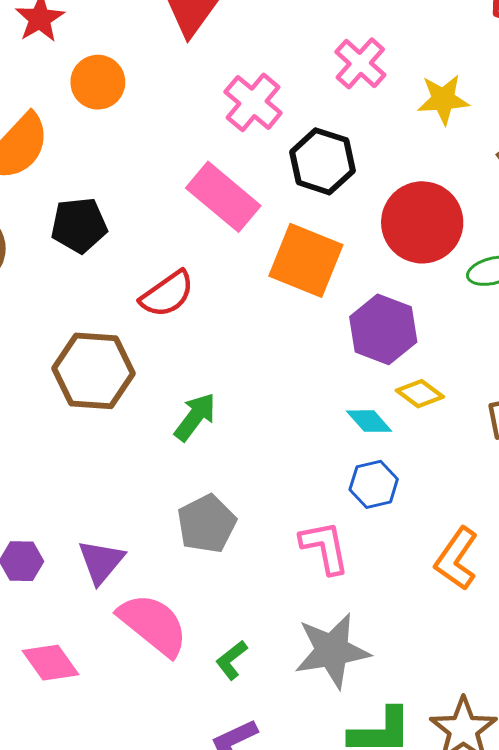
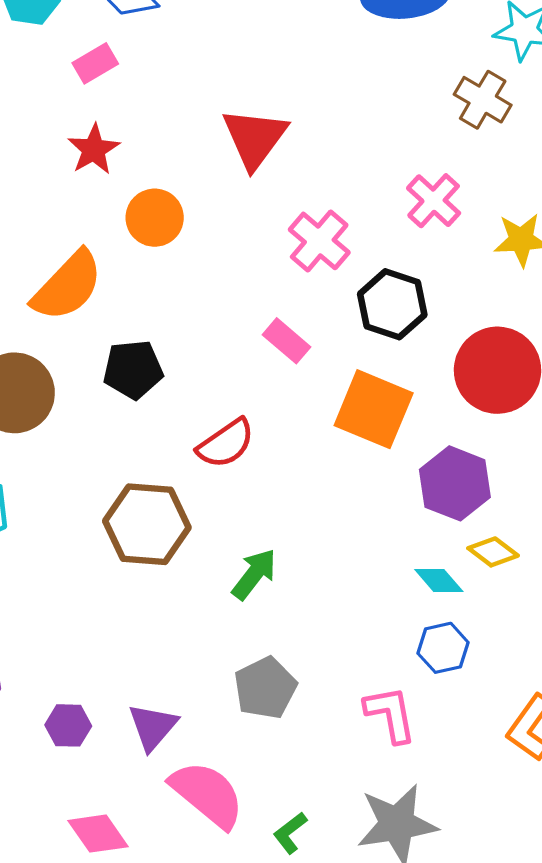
pink rectangle: (223, 197) -> (287, 341), size x0.6

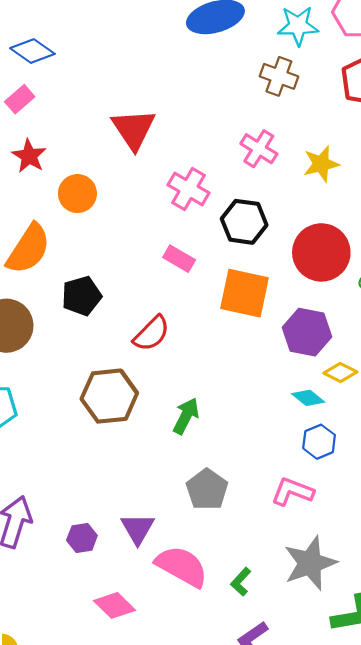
pink L-shape: (390, 714) -> (292, 492), turned -48

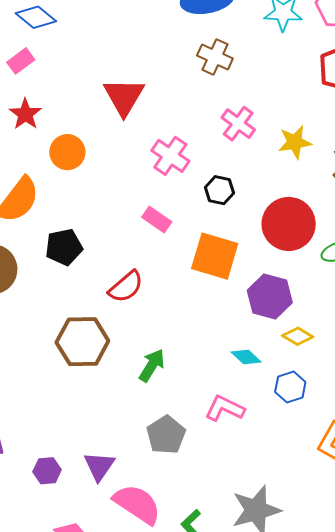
brown cross: (279, 76) -> (215, 57), moved
black hexagon: (244, 222) -> (219, 190), size x0.7
cyan diamond: (308, 398) -> (246, 357), moved
blue hexagon: (319, 442) -> (290, 387), moved
pink L-shape: (292, 492) -> (225, 408), moved

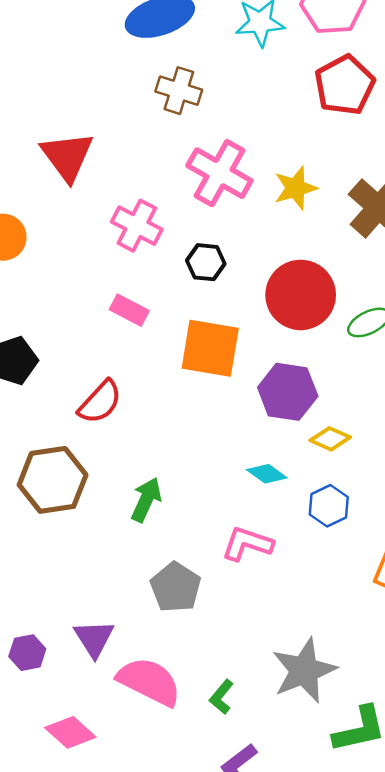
pink cross: (238, 124) -> (219, 173), size x1.4

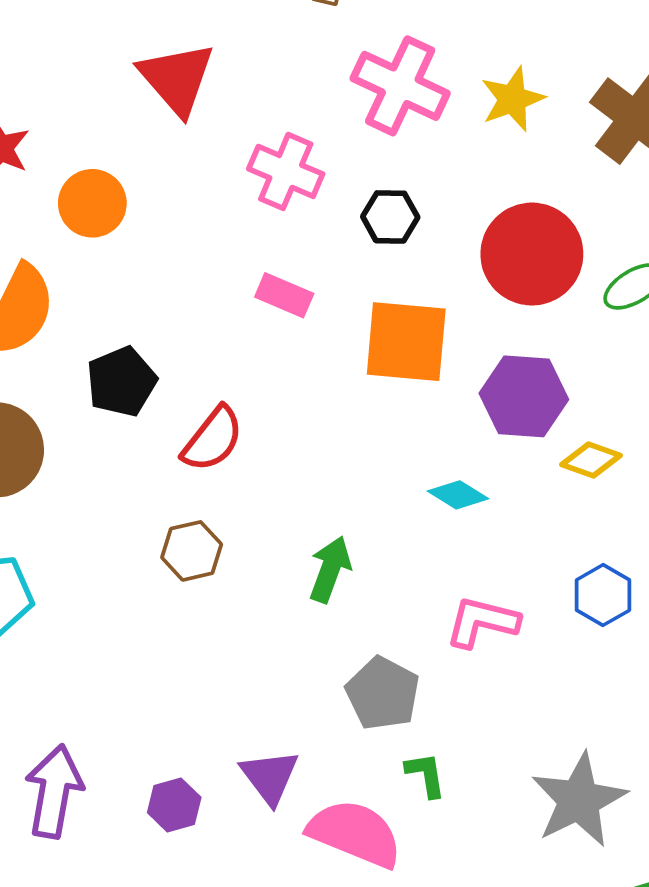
red semicircle: (100, 402) -> (213, 439), moved
cyan diamond: (267, 474) -> (458, 495), moved
brown hexagon: (53, 480) -> (192, 551), size x0.6
blue hexagon: (329, 506) -> (603, 595), moved
green L-shape: (221, 697) -> (426, 775), moved, turned 136

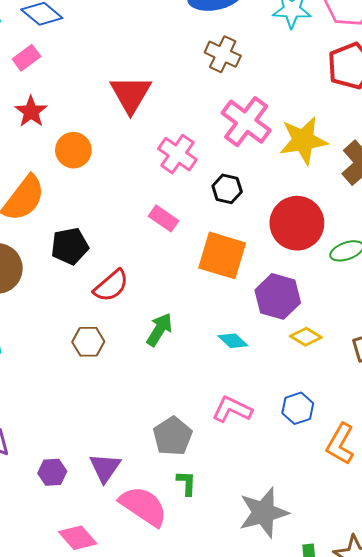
yellow star: (513, 99) -> (303, 140), size x1.4
green arrow: (330, 569) -> (159, 330), moved

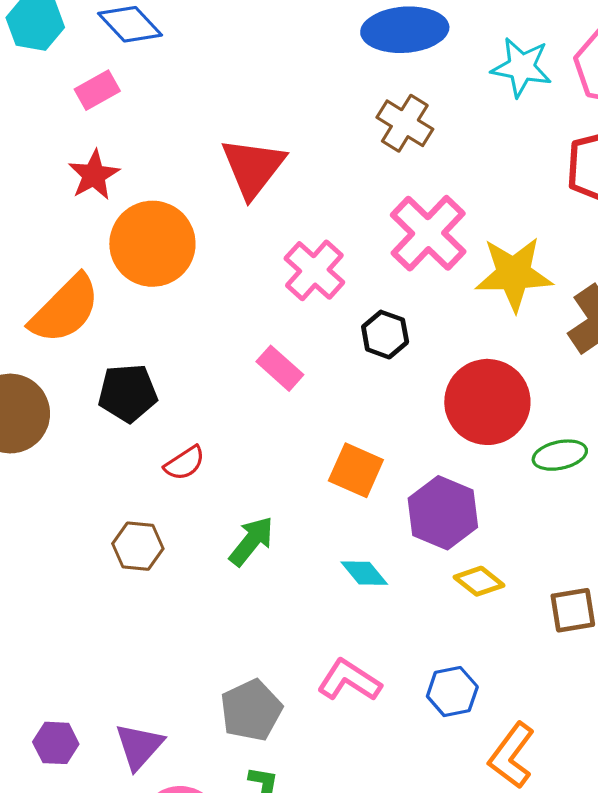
orange circle: (73, 150) -> (152, 244), size x1.5
orange square: (222, 255) -> (356, 470), moved, size x0.7
red semicircle: (111, 286) -> (185, 463), size x0.7

